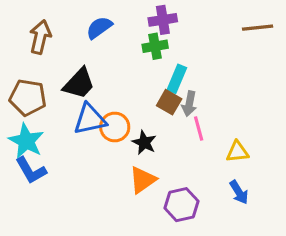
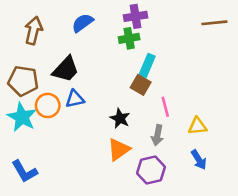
gray arrow: (189, 104) -> (157, 135), moved
blue triangle: (90, 119) -> (75, 99), size x0.7
orange circle: (115, 127) -> (48, 105), moved
blue L-shape: (31, 170) -> (24, 171), moved

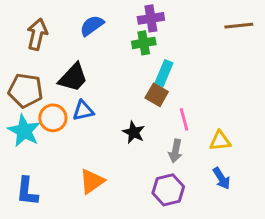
orange triangle: (119, 149) -> (92, 181), moved
blue L-shape: (24, 171) -> (27, 191), turned 36

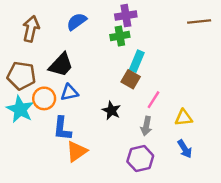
pink line: (184, 119) -> (154, 100), turned 48
blue L-shape: (27, 191) -> (62, 129), moved

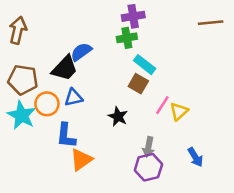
blue semicircle: (77, 22) -> (81, 52), moved
brown arrow: (31, 29) -> (18, 30), moved
cyan rectangle: (137, 61) -> (145, 65), turned -75
yellow triangle: (184, 118) -> (179, 111), moved, turned -36
gray arrow: (146, 126) -> (148, 147), moved

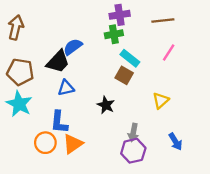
brown line: (211, 23) -> (163, 21), moved
orange circle: (47, 104) -> (45, 143), moved
pink line: (162, 105) -> (169, 53), moved

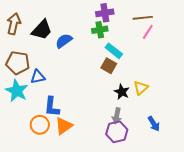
pink line: (169, 53) -> (148, 32), moved
black trapezoid: (58, 62) -> (42, 30), moved
blue triangle: (66, 88) -> (38, 77), moved
black star: (106, 105) -> (122, 92), moved

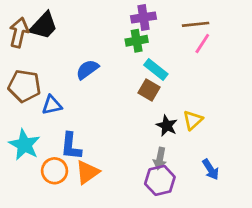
black trapezoid: (42, 30) -> (44, 26), moved
blue semicircle: (64, 41) -> (87, 69), moved
cyan star: (17, 91) -> (24, 145), moved

